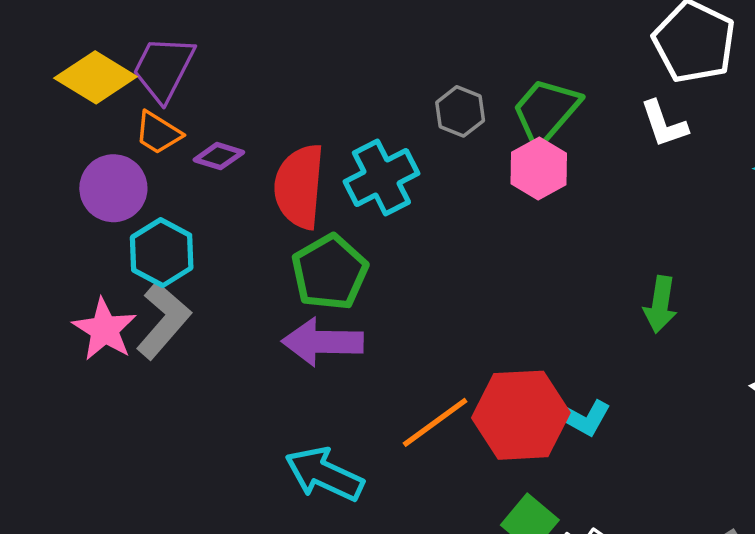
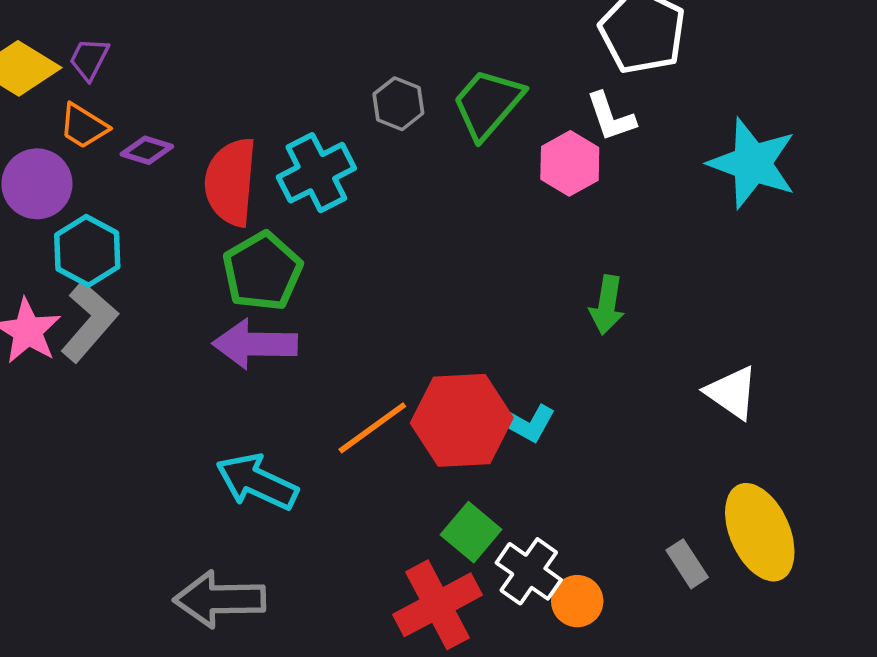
purple trapezoid: (163, 68) -> (89, 59), size x0.6
pink hexagon: (539, 169) -> (570, 163), moved

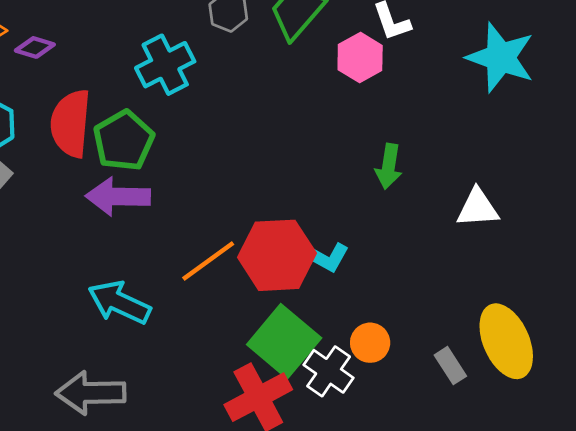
red semicircle: (231, 182) -> (71, 123), moved
white triangle: (732, 392) -> (478, 208), moved, turned -39
green square: (471, 532) -> (284, 341), size x1.6
orange circle: (577, 601) -> (370, 343), moved

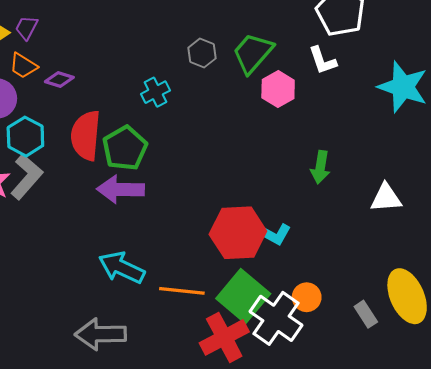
pink hexagon: (360, 58) -> (278, 89), moved
cyan cross: (165, 65) -> (155, 92), size x0.7
orange line: (208, 261) -> (182, 291), moved, turned 42
white cross: (329, 371) -> (276, 318), size x1.4

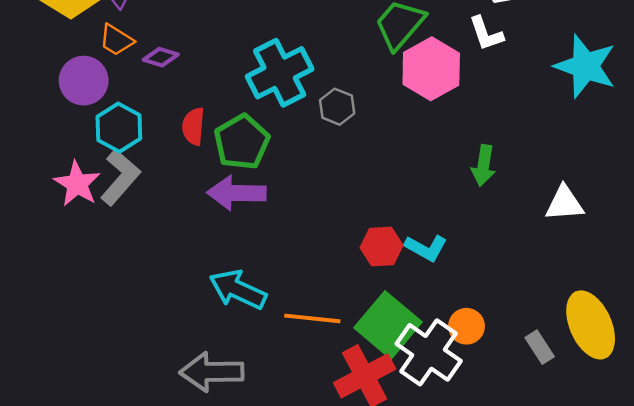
gray hexagon: (202, 53) -> (337, 107), moved
pink hexagon: (278, 89) -> (431, 69), size x1.4
cyan cross: (155, 92) -> (280, 73), size x1.8
red semicircle: (86, 136) -> (193, 126), size x0.6
red hexagon: (238, 233) -> (382, 247), size x0.6

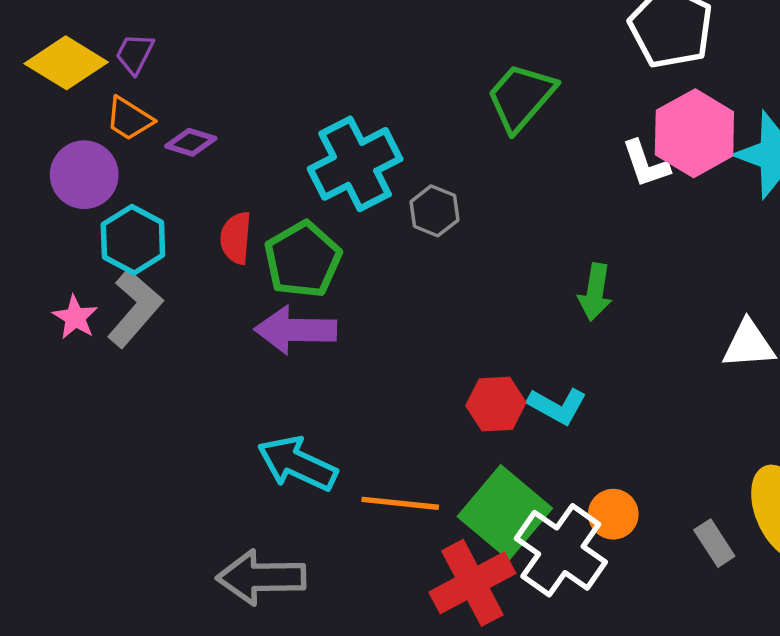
white L-shape: (486, 34) -> (646, 164), moved
pink hexagon: (431, 69) -> (694, 133), moved
green arrow: (483, 166) -> (595, 292), moved
pink star: (77, 184) -> (75, 317), size x0.7

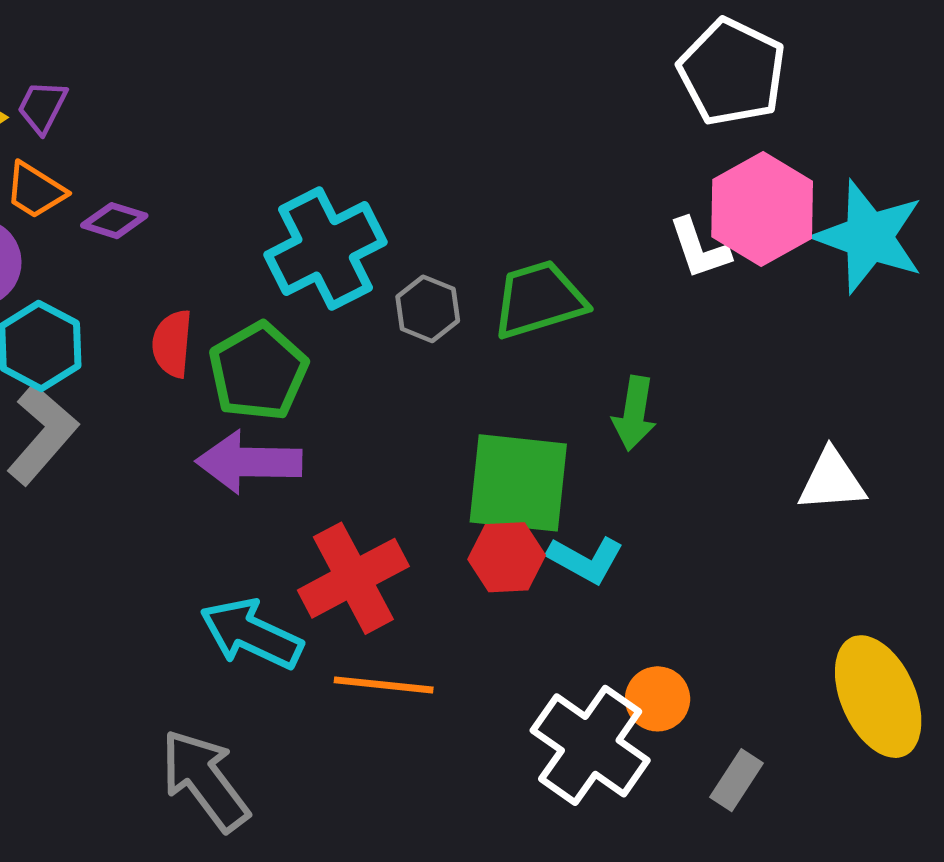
green trapezoid: (521, 97) -> (539, 300), moved, turned 32
green square: (505, 512) -> (518, 483), moved, turned -34
gray rectangle: (714, 543) -> (736, 780), moved, turned 66
gray arrow: (261, 577) -> (205, 780), turned 54
red cross: (472, 583) -> (353, 578), moved

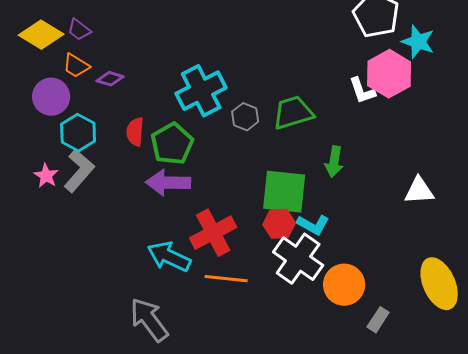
purple trapezoid: (42, 107) -> (79, 30), turned -80
cyan star: (869, 237) -> (418, 42), moved, size x0.7
orange circle: (658, 699) -> (344, 285), size x1.5
white cross: (590, 745) -> (298, 259), moved

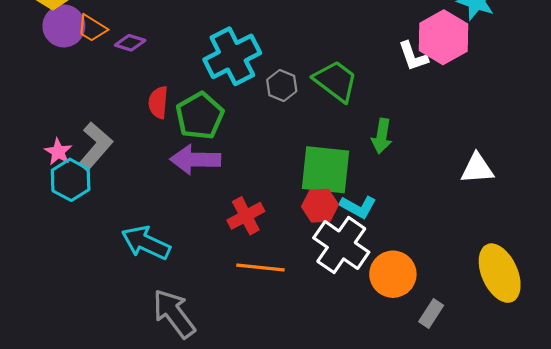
purple circle: (51, 97) -> (64, 26), moved
green trapezoid: (293, 113) -> (336, 81), turned 54
cyan hexagon: (78, 133) -> (71, 180), moved
red cross: (213, 233) -> (246, 216), size x0.7
cyan arrow: (169, 257) -> (146, 243), moved

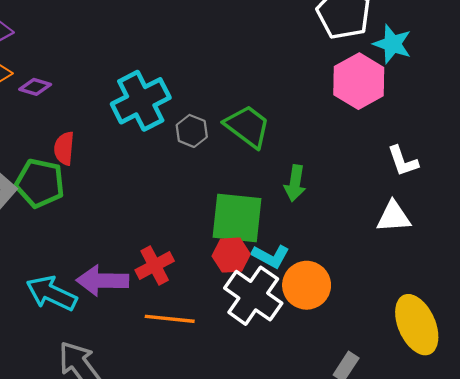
white L-shape: (413, 56) -> (403, 161), moved
green pentagon: (200, 116) -> (40, 183), moved, turned -30
purple arrow: (195, 160) -> (102, 281), moved
orange circle: (393, 274) -> (307, 285), moved

